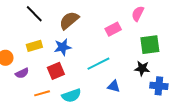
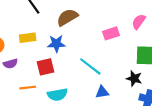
cyan line: (98, 64) -> (90, 66), turned 55
blue triangle: (114, 86) -> (102, 92), turned -32

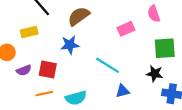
pink semicircle: (139, 22) -> (154, 14), turned -49
yellow rectangle: (28, 38) -> (29, 32), moved
red square: (46, 67) -> (48, 69), moved, turned 30

